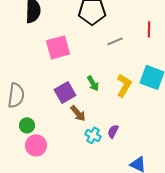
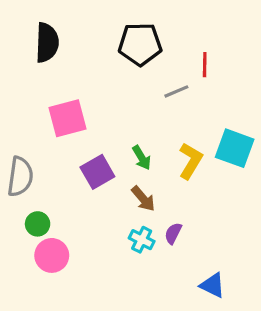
red line: (149, 29) -> (205, 65), moved
pink square: (58, 47) -> (68, 118), moved
brown arrow: (78, 113) -> (143, 199), moved

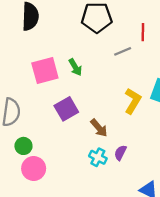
green arrow: (142, 158) -> (75, 67), moved

